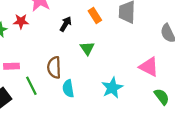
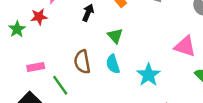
cyan semicircle: (68, 89) -> (113, 64), moved

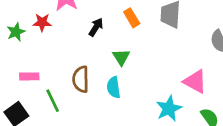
cyan star: (148, 75) -> (169, 109), moved

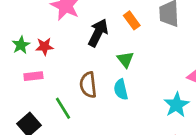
red star: (42, 22) -> (44, 46), moved
black arrow: (96, 27) -> (98, 33), size x1.5
pink rectangle: (29, 76) -> (33, 76), moved

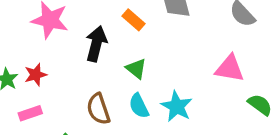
cyan star: (176, 105) -> (177, 106), moved

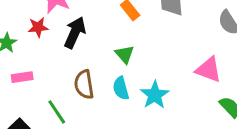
black arrow: (96, 44) -> (75, 33), moved
red star: (36, 75) -> (38, 27), moved

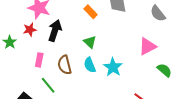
pink triangle: (209, 70) -> (147, 46), turned -42
pink rectangle: (22, 77) -> (39, 60), moved, turned -64

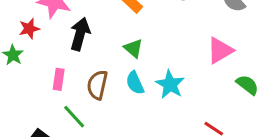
red star: (30, 30) -> (29, 29), moved
brown semicircle: (65, 65) -> (97, 85), turned 30

